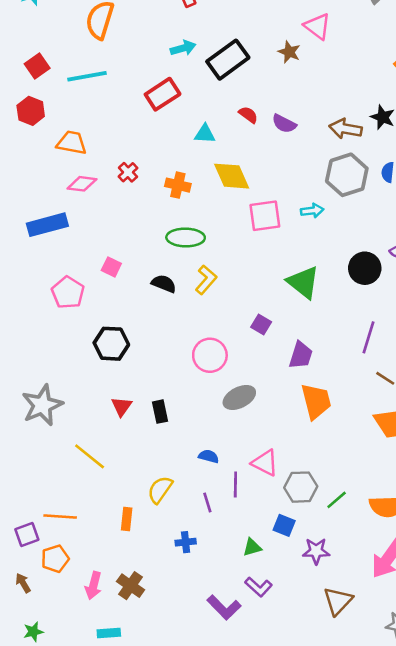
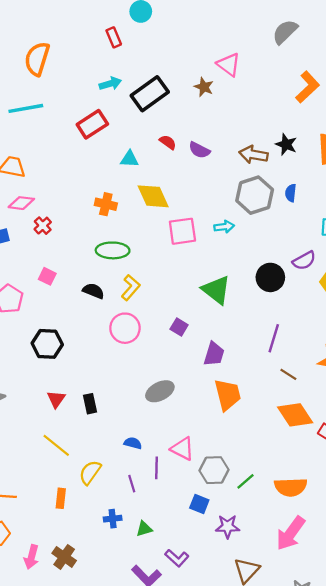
red cross: (128, 172) -> (43, 226), moved
pink circle: (210, 355) -> (125, 328), moved
yellow line: (90, 456) -> (56, 445), moved
green triangle: (252, 547) -> (144, 529), moved

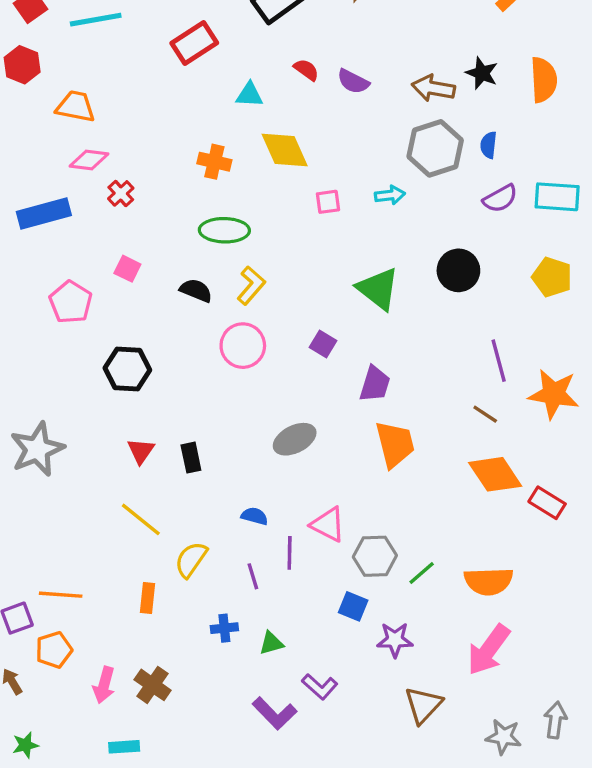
pink square: (182, 231) -> (328, 202), size x0.6
purple semicircle: (304, 261) -> (500, 198), moved
purple line: (274, 338) -> (499, 361), moved, turned -32

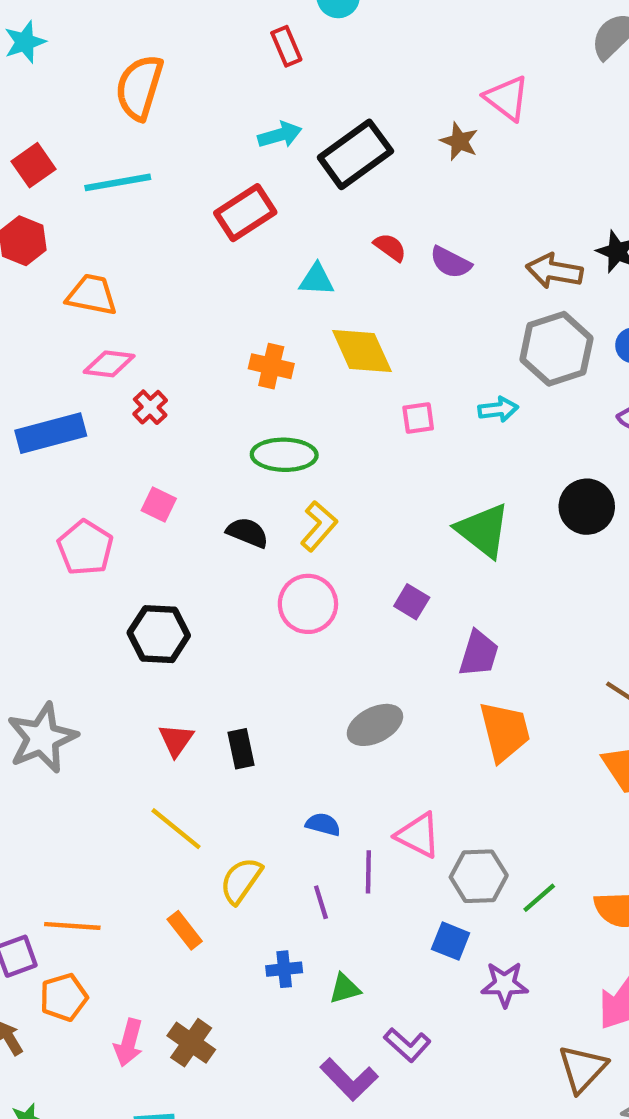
orange rectangle: (148, 598) -> (185, 930), turned -44
brown triangle: (423, 705) -> (582, 1069), moved

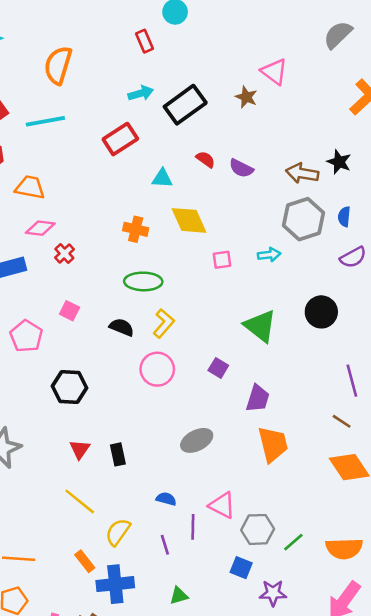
blue cross: (284, 969) -> (115, 584), moved, size x1.8

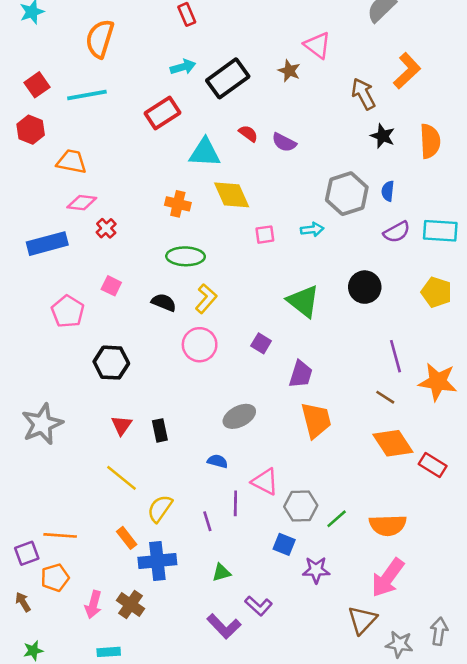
brown arrow: (302, 173) -> (363, 94), moved, turned 52
cyan triangle: (162, 178) -> (205, 153), size x1.5
blue semicircle: (166, 499) -> (218, 461), moved

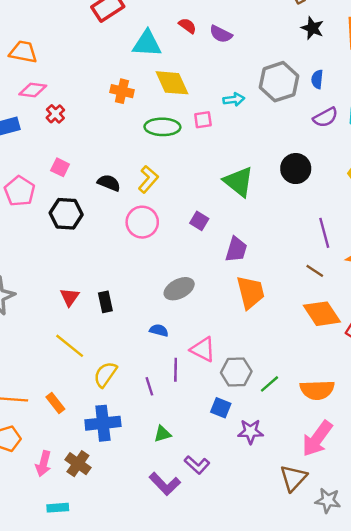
cyan arrow: (312, 229) -> (234, 100), moved
green ellipse: (186, 256) -> (162, 127), moved
black hexagon: (111, 363) -> (66, 214), moved
orange rectangle: (127, 538) -> (55, 403), moved

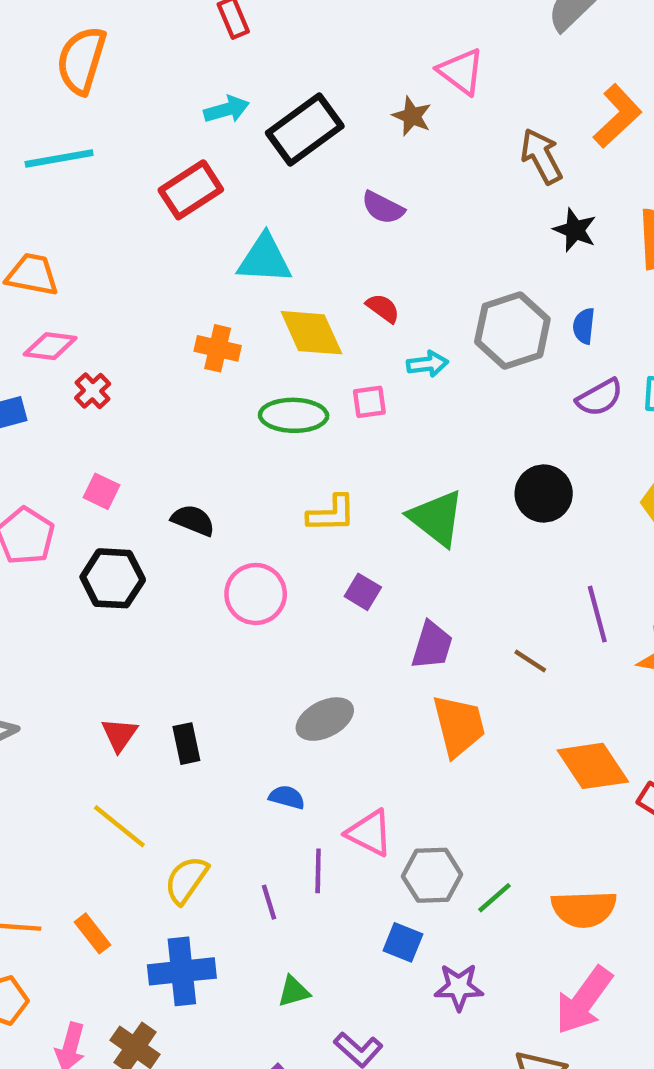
red semicircle: (187, 26) -> (383, 308), moved
purple semicircle: (221, 34) -> (383, 208), moved
yellow L-shape: (148, 179) -> (332, 514), moved, turned 48
brown line: (315, 271) -> (530, 661), moved

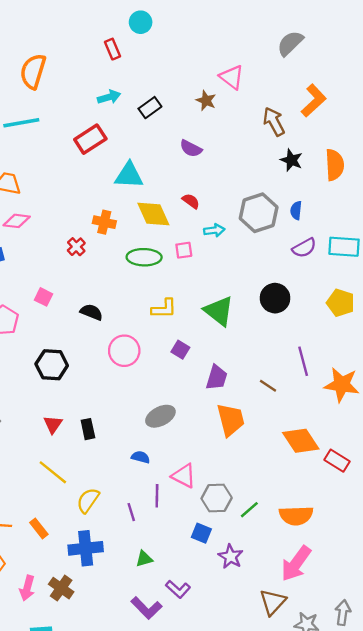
black rectangle: (305, 130) -> (150, 108), size x0.6
red cross: (93, 391) -> (76, 247), moved
black hexagon: (113, 578) -> (52, 365), moved
purple star: (459, 987) -> (231, 556), turned 30

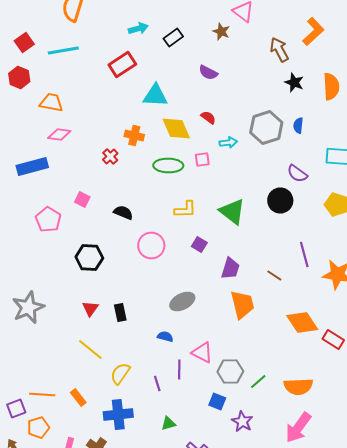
purple semicircle: (304, 248) -> (297, 174), moved, turned 65

